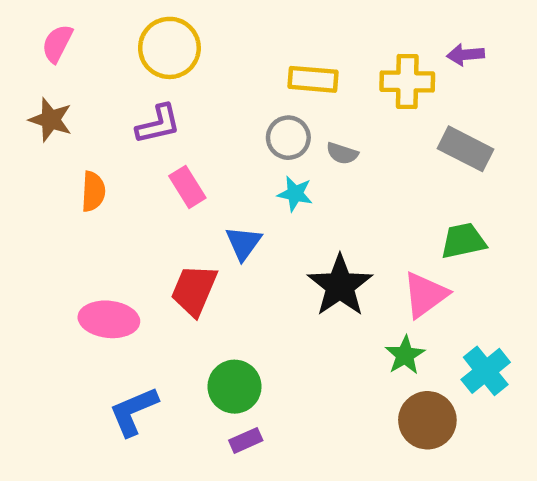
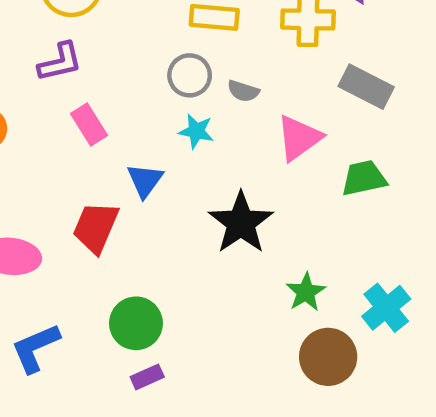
pink triangle: (425, 295) -> (299, 138), moved

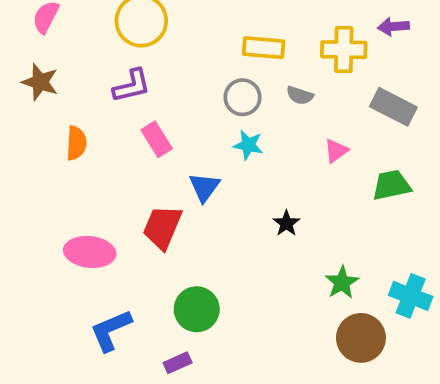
gray semicircle: (243, 91) -> (300, 95), moved
pink triangle: (299, 138) -> (336, 151), size x0.6
black star: (241, 223) -> (286, 223), size x0.5
cyan cross: (386, 308) -> (411, 296), turned -30
purple rectangle: (147, 377) -> (178, 363), moved

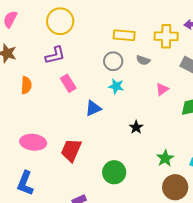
blue triangle: (204, 187) -> (93, 108), turned 30
red trapezoid: (162, 227) -> (71, 150), moved
green circle: (197, 309) -> (114, 172), moved
blue L-shape: (111, 330) -> (25, 183), moved, turned -45

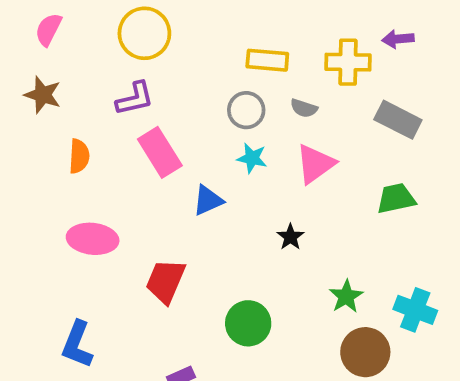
pink rectangle: (68, 83) -> (160, 152), size x1.4
pink triangle: (162, 89) -> (315, 164), moved, size x1.6
pink ellipse: (33, 142) -> (93, 239), moved

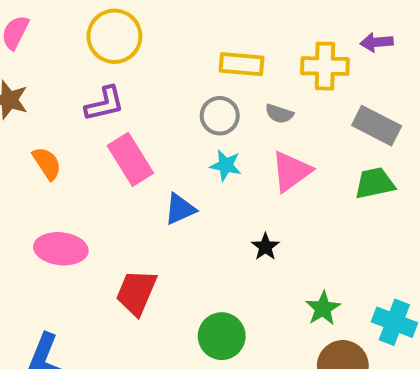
orange semicircle: (79, 156) -> (47, 163), turned -36
green trapezoid: (396, 198) -> (375, 183), moved

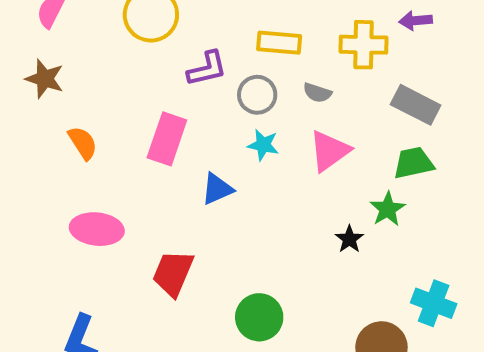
purple L-shape: (105, 104) -> (207, 69), moved
pink rectangle: (130, 159) -> (167, 139), turned 51
black star: (265, 247) -> (349, 239), moved
green star: (323, 308) -> (387, 209), moved

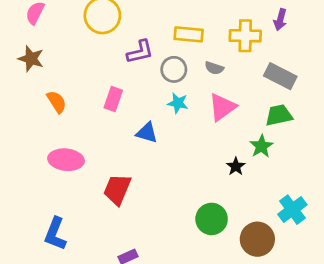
purple arrow: (416, 21) -> (280, 20), turned -70
pink rectangle: (167, 139) -> (113, 99), size x0.7
blue triangle: (217, 189) -> (147, 133), turned 40
cyan cross: (434, 303) -> (292, 210), turned 32
green circle: (259, 317) -> (212, 219), moved

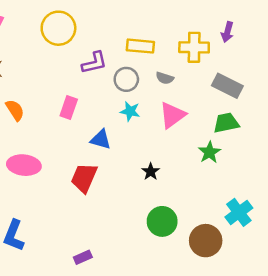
black star: (236, 166) -> (151, 171), moved
red trapezoid: (117, 189) -> (84, 178), moved

